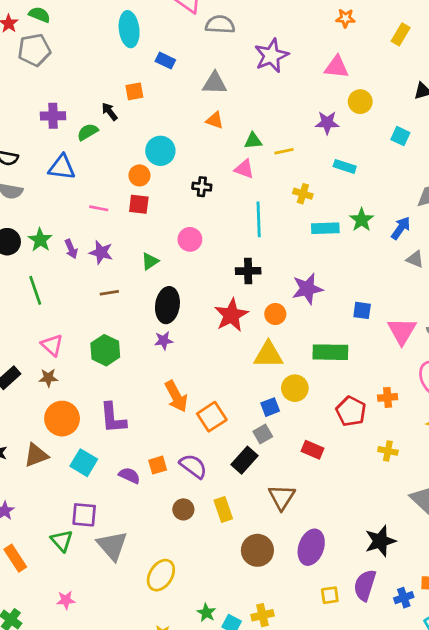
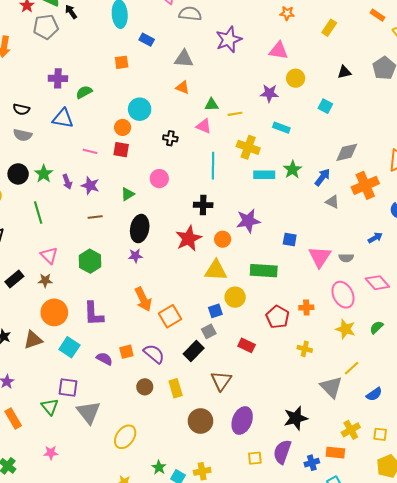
black arrow: (110, 112) -> (71, 12), moved
yellow cross: (303, 194) -> (248, 147), size x1.5

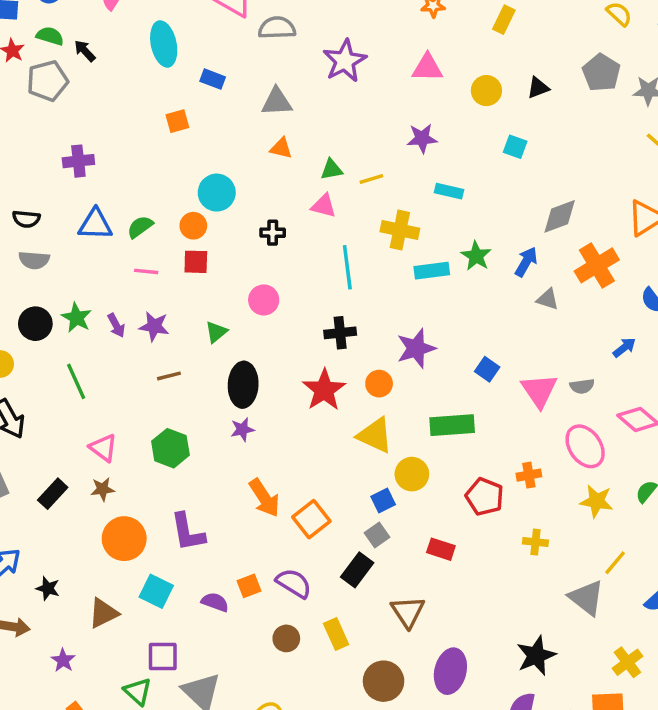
yellow circle: (296, 78) -> (486, 91), moved
green semicircle: (84, 92) -> (140, 227), moved
blue square: (290, 239) -> (487, 369), turned 32
yellow triangle: (216, 270) -> (375, 435), turned 30
brown triangle: (33, 340) -> (103, 613), moved

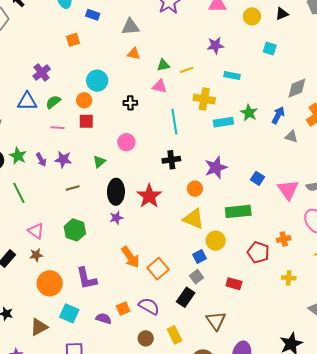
purple cross: (78, 161) -> (42, 72), moved, turned -30
red star: (324, 390) -> (149, 196), moved

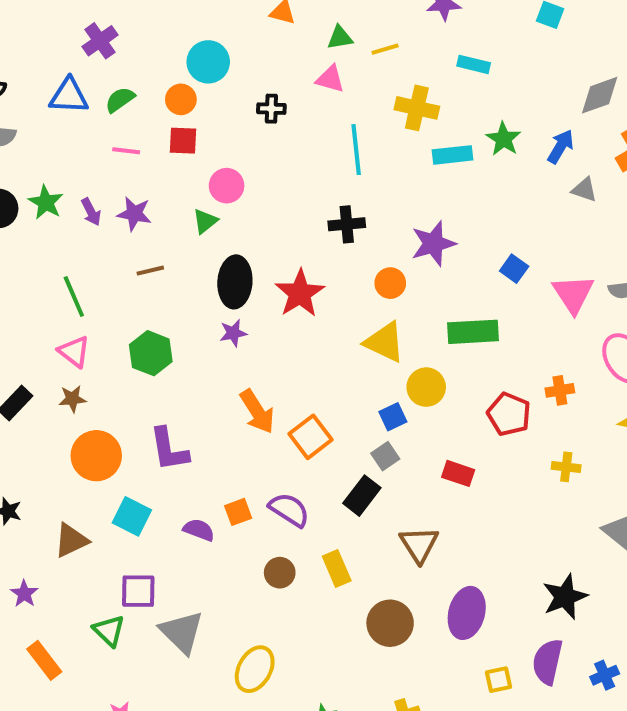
pink circle: (126, 142) -> (227, 186), moved
green line: (19, 193) -> (74, 297), moved

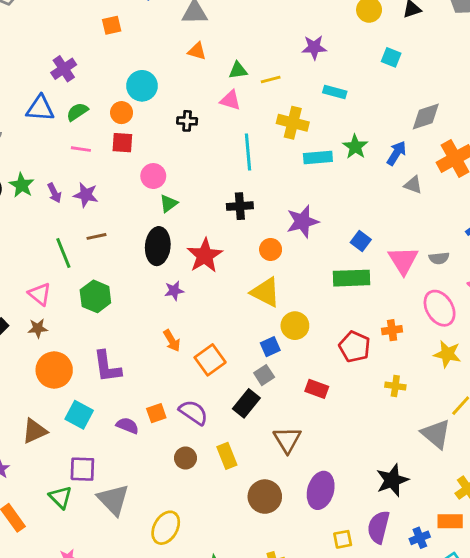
green triangle: (205, 221) -> (169, 203), moved
green line: (74, 297) -> (63, 253), moved
green rectangle: (473, 332) -> (351, 278), moved
purple star: (233, 333) -> (174, 291), moved
orange arrow: (257, 412) -> (172, 341), size x0.7

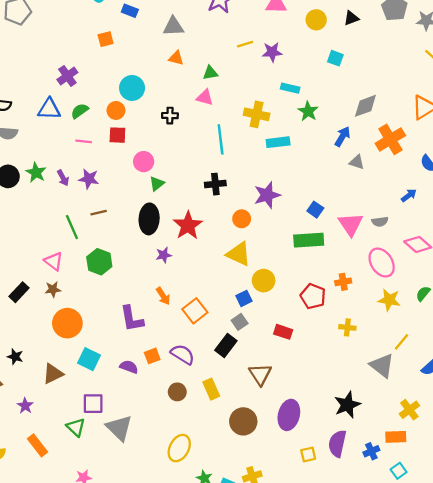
yellow line: (271, 79) -> (245, 44), moved
green star: (355, 147) -> (308, 111), moved
purple L-shape: (107, 367) -> (132, 319), moved
yellow ellipse: (166, 528) -> (179, 448), moved

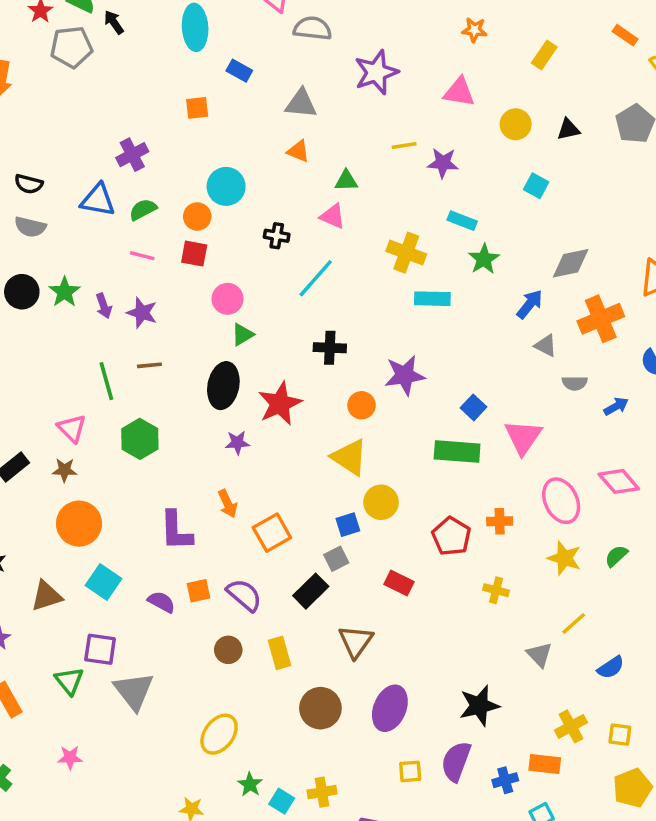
cyan line: (221, 139) -> (316, 278), moved, turned 40
gray semicircle: (380, 222) -> (575, 383), moved
gray triangle: (382, 366) -> (539, 655), size x0.7

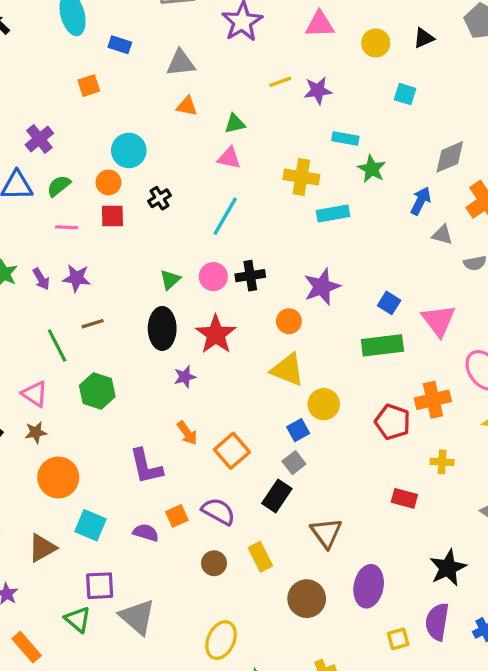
black cross: (277, 236) -> (160, 198), moved, turned -30
pink circle: (228, 299) -> (213, 277), moved
orange cross: (500, 521) -> (433, 400), size x1.5
red rectangle: (399, 583) -> (404, 498), moved

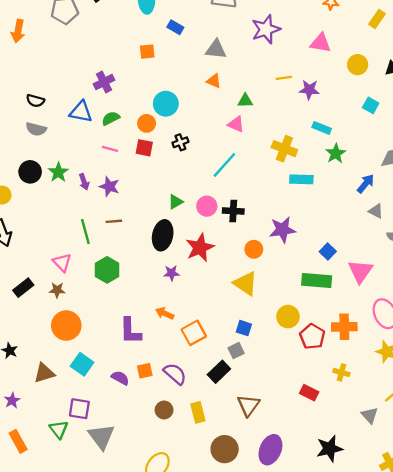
yellow circle: (324, 404) -> (288, 317), moved
blue square: (298, 430) -> (244, 328), turned 35
orange arrow: (187, 433) -> (165, 313), turned 138

